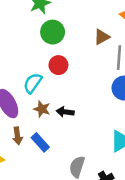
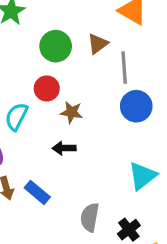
green circle: (53, 32) -> (56, 46), moved
brown star: (42, 109) -> (71, 112), moved

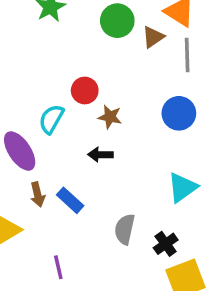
brown triangle: (98, 44) -> (153, 37), moved
green circle: (56, 46) -> (117, 21), moved
gray line: (124, 68) -> (187, 55), moved

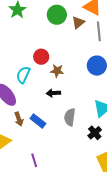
gray semicircle: (125, 229) -> (70, 117), moved
black cross: (166, 244) -> (95, 133), moved

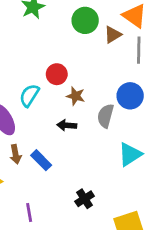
gray semicircle: (70, 117) -> (106, 116), moved
black cross: (95, 133) -> (85, 199), moved

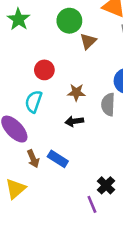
brown triangle: (113, 35) -> (88, 41), moved
red circle: (57, 74) -> (44, 70), moved
purple line: (29, 212) -> (92, 204), moved

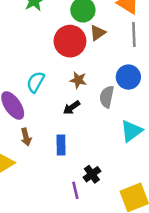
red circle: (44, 70) -> (70, 41), moved, size x1.6
black arrow: (74, 121) -> (72, 108), turned -36
blue rectangle: (58, 159) -> (61, 145), moved, turned 48

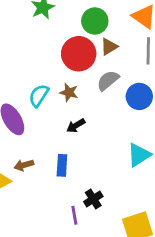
brown star: (78, 80) -> (69, 92), moved
gray semicircle: (107, 97) -> (108, 80), moved, turned 35
brown arrow: (26, 137) -> (24, 165), moved, turned 84

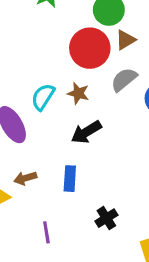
black arrow: (76, 126) -> (86, 132), size x1.4
purple line: (74, 215) -> (46, 232), moved

